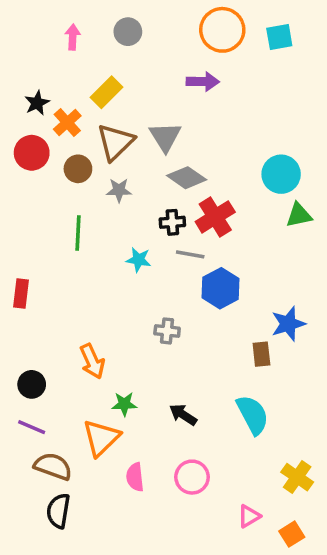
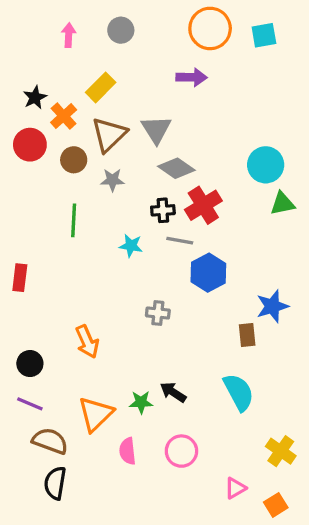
green star: (124, 404) -> (141, 402), moved

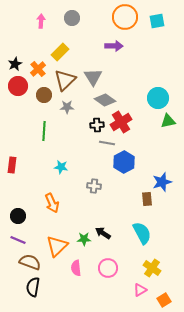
black star: (35, 97) -> (15, 64), moved
cyan star: (131, 246) -> (61, 167), moved
yellow cross: (281, 451) -> (152, 268), moved

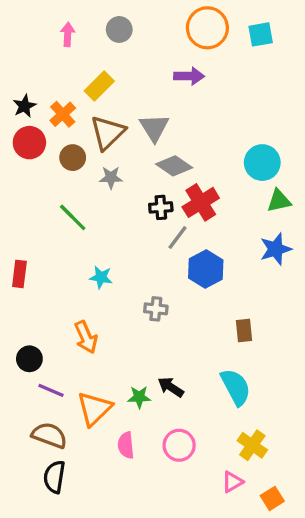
green line: (44, 131) -> (73, 217), turned -48
gray line: (107, 143) -> (177, 237), turned -63
blue star: (162, 182) -> (276, 249), moved
purple line: (18, 240) -> (51, 390), moved

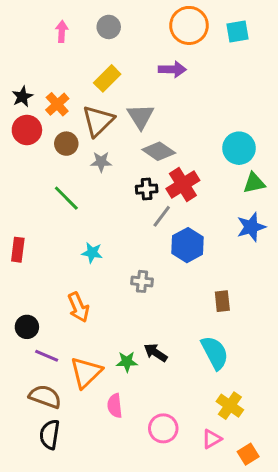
yellow rectangle: (99, 86) -> (107, 78), moved
pink circle: (179, 445) -> (163, 428), moved

